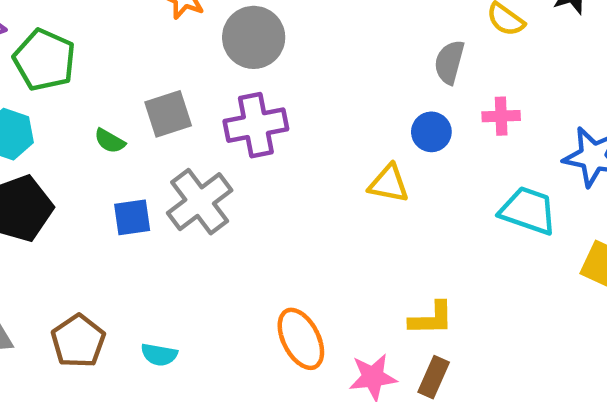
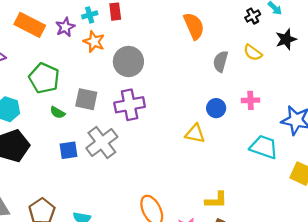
green pentagon: (44, 60) -> (44, 78), moved
gray semicircle: (449, 62) -> (221, 61), moved
gray square: (168, 114) -> (86, 99), turned 30

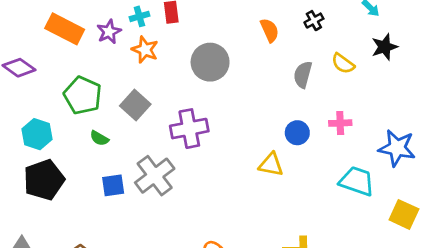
black cross: (253, 16) -> (314, 21), moved
orange semicircle: (194, 26) -> (270, 30), size x0.7
gray circle: (128, 61) -> (210, 62), moved
gray square: (86, 99) -> (135, 105), moved, turned 30

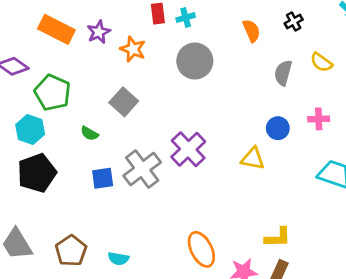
cyan cross: (139, 16) -> (186, 18), moved
green pentagon: (83, 95) -> (53, 93), moved
purple cross: (189, 129) -> (188, 149), moved, turned -32

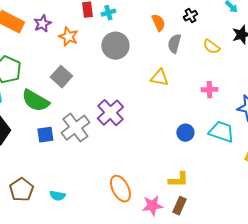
gray semicircle: (283, 73) -> (174, 44), moved
blue circle: (278, 128) -> (185, 133), moved
green semicircle: (89, 133) -> (35, 101), size x2.0
yellow triangle: (253, 158) -> (159, 78), moved

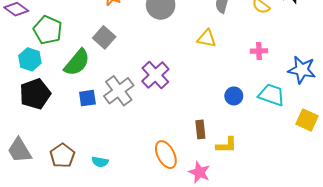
green semicircle: (35, 101) -> (77, 62), turned -80
pink star: (152, 206) -> (199, 172), turned 30
brown rectangle: (179, 206) -> (200, 129), moved, turned -30

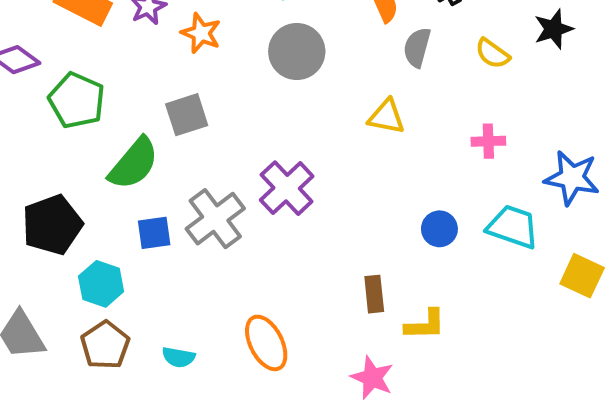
gray square: (104, 37) -> (187, 115), turned 30
cyan hexagon: (30, 59) -> (101, 284), moved
orange ellipse: (166, 155) -> (266, 343), moved

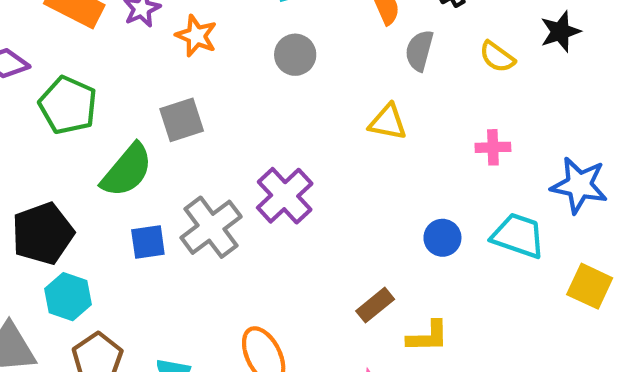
gray circle: (297, 51) -> (295, 55), size x0.7
cyan hexagon: (101, 284) -> (68, 297), moved
brown rectangle: (374, 294) -> (375, 305), turned 57

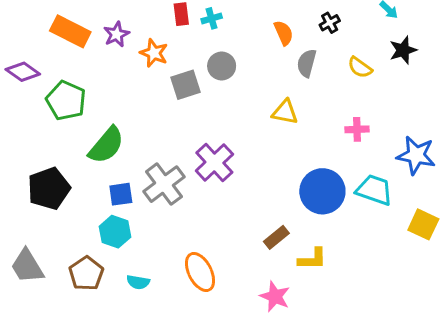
gray square: (182, 120) -> (186, 85), moved
blue circle: (442, 238) -> (322, 191), size x1.8
cyan hexagon: (68, 297) -> (115, 232), moved

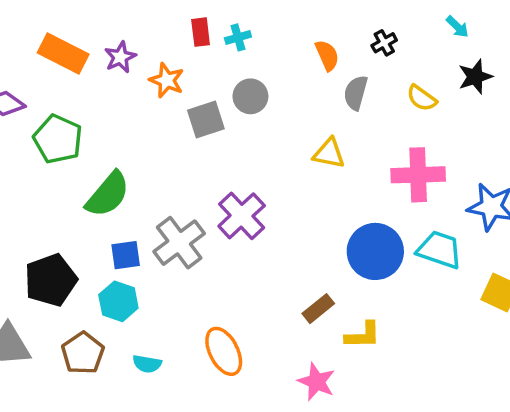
pink cross: (357, 129) -> (418, 175), size x1.8
black pentagon: (49, 188) -> (51, 280), moved

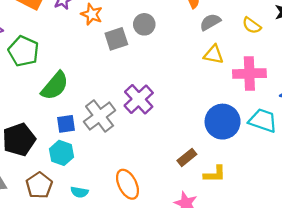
gray semicircle: (356, 93) -> (210, 22), turned 45
yellow triangle: (329, 153) -> (214, 55), moved

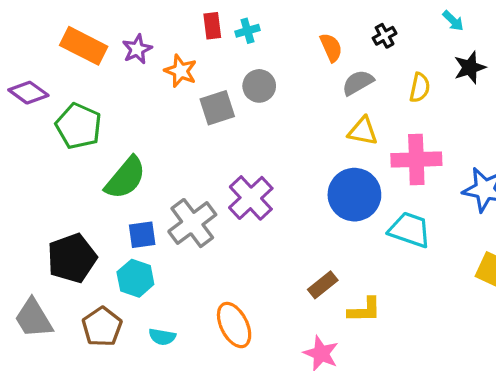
yellow semicircle: (252, 25) -> (420, 88), turned -114
cyan trapezoid: (263, 120) -> (410, 230), moved
blue circle: (223, 122) -> (354, 195), moved

